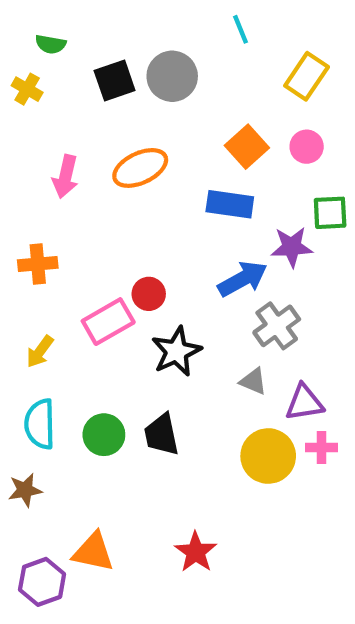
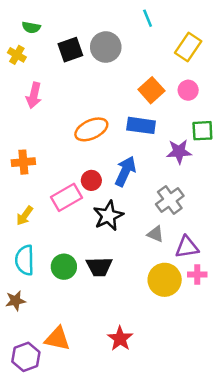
orange ellipse: (140, 168) -> (91, 129), moved
pink arrow: (65, 177) -> (34, 95), moved
blue arrow: (243, 279) -> (125, 171), moved, turned -36
black trapezoid: (161, 435) -> (99, 267), turned -80

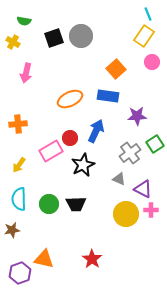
cyan line: (148, 18) -> (148, 14), moved
pink circle: (188, 90) -> (152, 62), moved
green square: (202, 131) -> (155, 144), moved, turned -30
purple triangle: (187, 247) -> (143, 189), turned 36

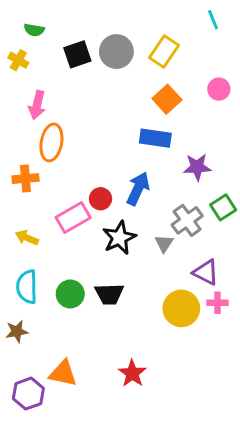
yellow rectangle: (144, 36) -> (164, 52), moved
orange ellipse: (70, 99) -> (51, 142), moved, turned -55
yellow arrow: (19, 165) -> (27, 238), turned 77
gray triangle: (119, 179) -> (164, 243), moved, turned 40

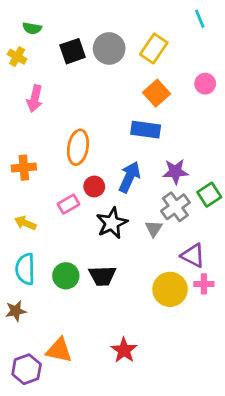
orange ellipse: (51, 142) -> (78, 147), moved
purple star: (197, 167) -> (175, 172), moved
pink rectangle: (73, 217) -> (69, 204), size x0.7

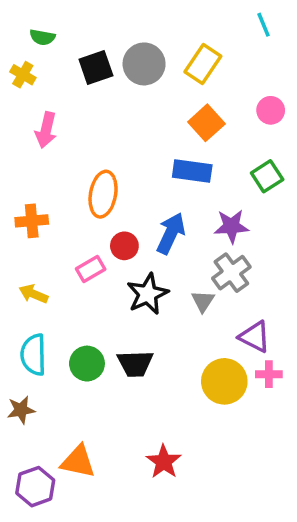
green square: (209, 195) -> (267, 176), moved

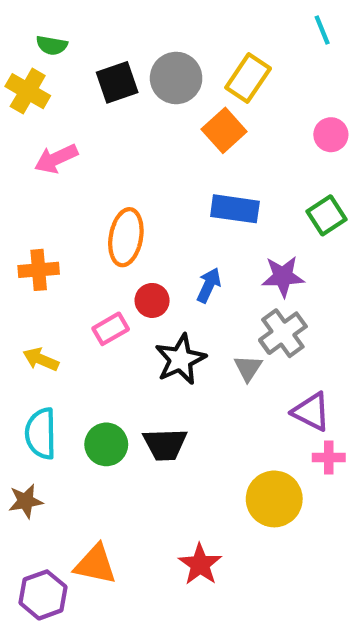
yellow cross: (23, 75) -> (28, 91), size x1.4
orange square: (206, 123) -> (224, 130), moved
pink arrow: (46, 130) -> (56, 159), turned 52
blue arrow: (171, 233) -> (209, 285), size x0.7
yellow circle: (224, 381) -> (274, 499), moved

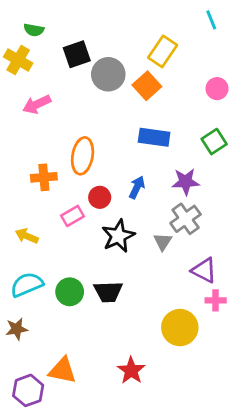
gray circle: (176, 78) -> (108, 74), moved
orange cross: (39, 270) -> (44, 177), moved
cyan semicircle: (41, 434) -> (27, 285), turned 68

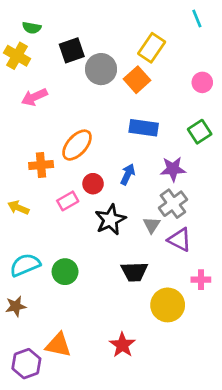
orange ellipse: (83, 156) -> (77, 145), turned 32
yellow arrow: (27, 236) -> (18, 208), moved
purple triangle: (204, 270) -> (180, 240), moved
black trapezoid: (108, 292) -> (134, 272), moved

